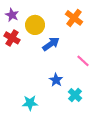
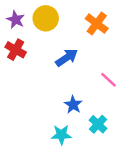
yellow circle: (35, 25) -> (46, 18), moved
cyan star: (30, 103) -> (61, 135), moved

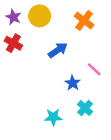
blue star: (73, 105) -> (73, 83), moved

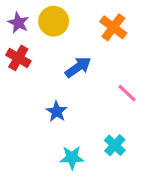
blue star: (73, 83) -> (57, 112), moved

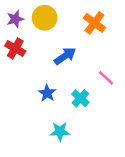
purple star: (18, 23) -> (15, 19), turned 30
cyan cross: (115, 145) -> (80, 98), moved

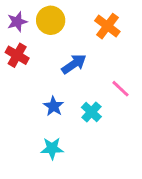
cyan star: (60, 131) -> (52, 148), moved

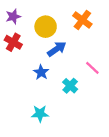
yellow circle: (51, 20) -> (46, 27), moved
blue star: (54, 106) -> (41, 72), moved

